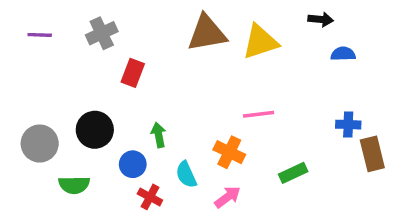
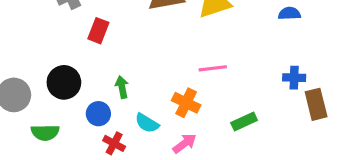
cyan semicircle: (186, 175) -> (147, 123), turned -35

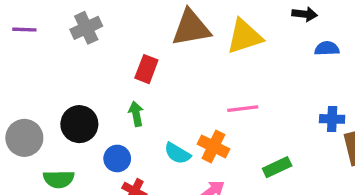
red rectangle: (98, 31) -> (146, 69), moved
green arrow: (122, 87) -> (136, 114), moved
cyan semicircle: (147, 123) -> (177, 153), moved

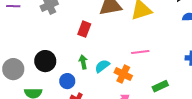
green arrow: (136, 114) -> (83, 62), moved
cyan semicircle: (177, 153) -> (102, 66), moved, turned 112

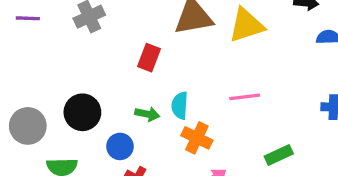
green arrow: (83, 62) -> (147, 114), turned 112
cyan semicircle: (102, 66) -> (180, 105), moved, turned -49
orange cross: (123, 74) -> (197, 138), moved

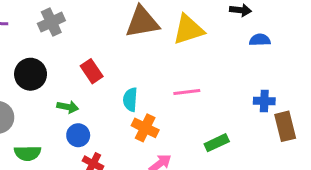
red rectangle: (149, 58) -> (92, 71), moved, turned -55
black circle: (82, 112) -> (31, 74), moved
green arrow: (147, 114) -> (68, 107), moved

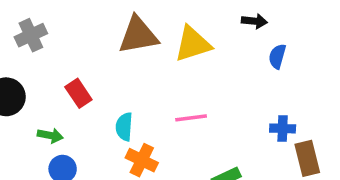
blue semicircle: (260, 40) -> (277, 56), turned -72

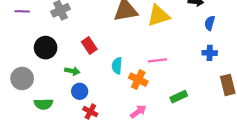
blue cross: (283, 128) -> (210, 53), moved
orange cross: (142, 160) -> (138, 80), moved

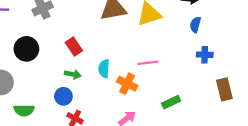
blue semicircle: (210, 23) -> (195, 25), moved
green arrow: (72, 71) -> (73, 74), moved

